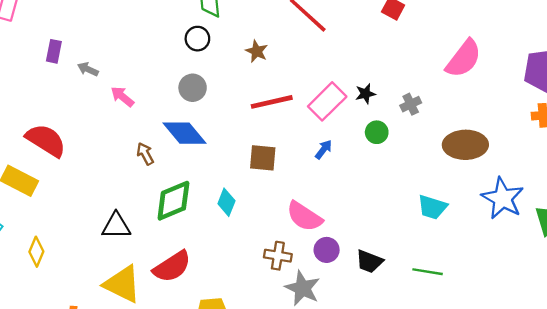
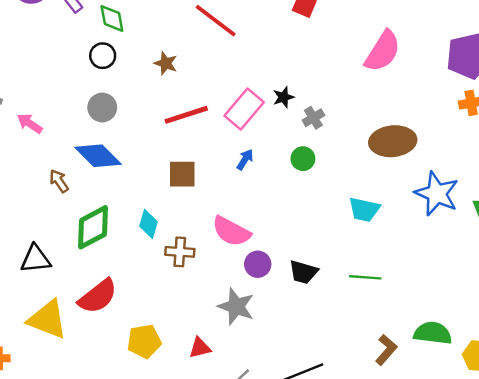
gray cross: (411, 104) -> (313, 118), moved
green circle: (377, 132) -> (303, 159), moved
brown cross: (278, 256) -> (180, 252), moved

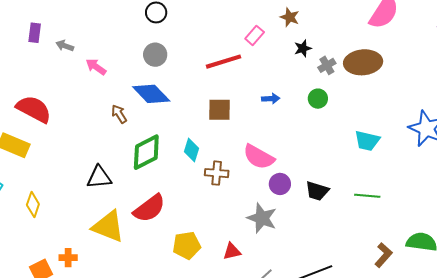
brown star: (166, 63) -> (290, 17), moved
pink rectangle: (244, 109) -> (255, 35), moved, size x0.6
brown ellipse: (393, 141) -> (363, 62), moved
blue arrow: (245, 160) -> (271, 99), turned 54

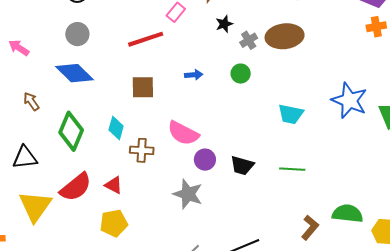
brown arrow: (119, 114) -> (31, 101), moved
green diamond: (146, 152) -> (71, 131), turned -39
yellow triangle: (108, 226) -> (35, 206), turned 45
red triangle: (232, 251) -> (114, 185), moved, turned 42

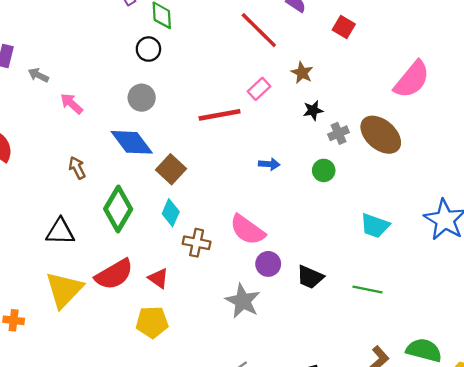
brown ellipse: (285, 36) -> (381, 135), turned 39
brown square: (143, 87) -> (171, 169), moved, turned 35

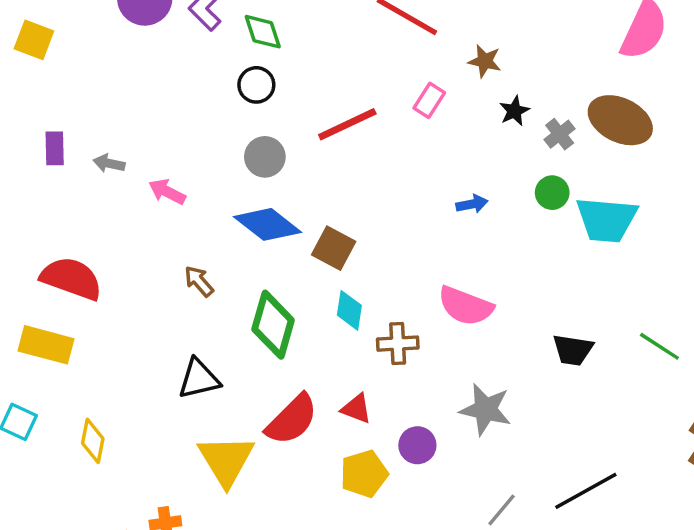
red line: (220, 115) -> (347, 124), moved
cyan trapezoid: (375, 226) -> (607, 220), moved, size x1.4
purple circle: (268, 264) -> (417, 445), moved
green line: (368, 290) -> (659, 346), turned 36

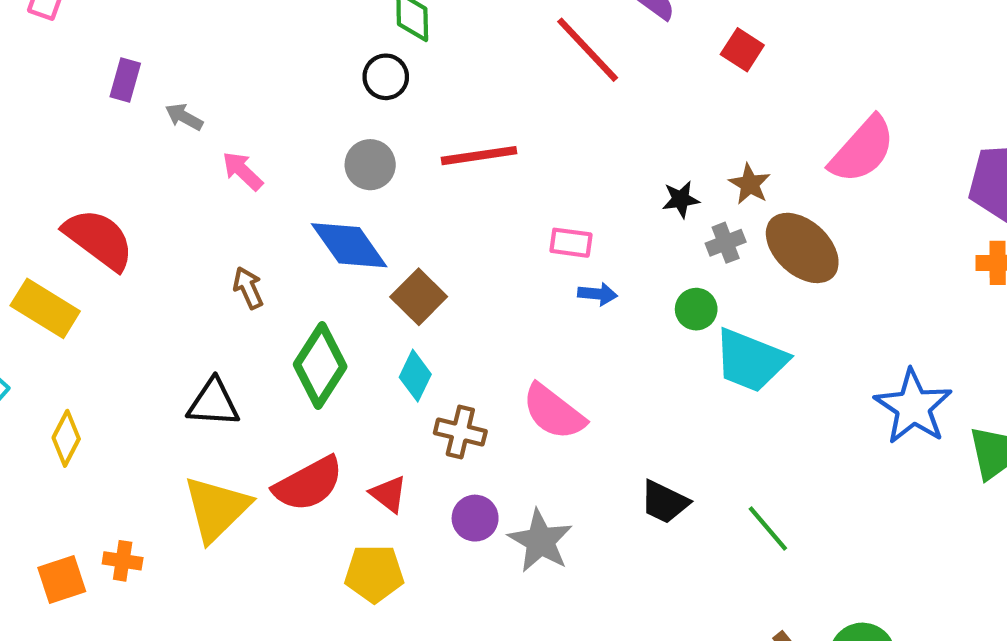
brown star: (485, 61) -> (750, 184), moved
pink rectangle: (429, 100) -> (571, 243), moved, turned 48
purple circle: (417, 445) -> (475, 518), moved

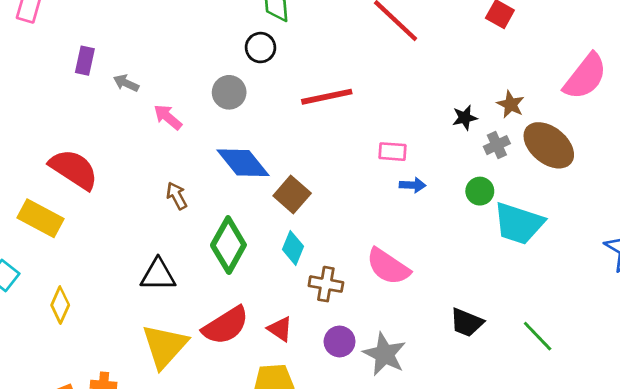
gray circle: (370, 165) -> (229, 92), moved

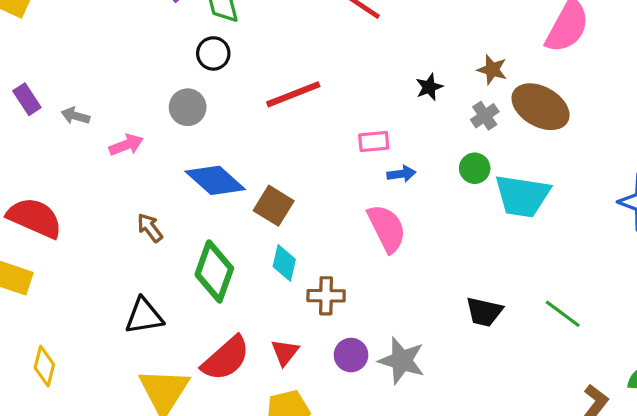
purple rectangle: (85, 61) -> (27, 99), turned -36
pink arrow: (168, 117) -> (126, 145), turned 128
black star: (465, 118) -> (429, 87), moved
pink semicircle: (388, 267) -> (387, 228), moved, turned -141
red triangle: (280, 329) -> (285, 352), turned 44

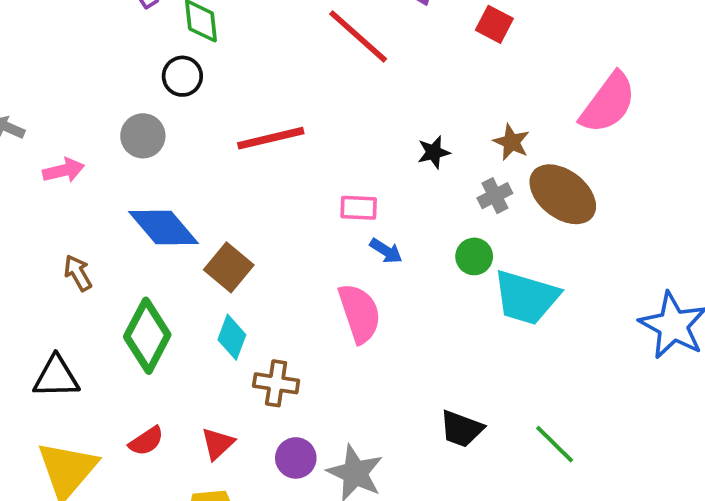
blue arrow: (401, 174) -> (386, 251), turned 32
red semicircle: (226, 358) -> (146, 441), size x0.6

